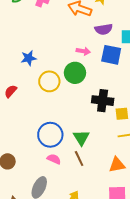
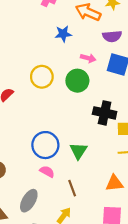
blue star: (29, 58) -> (63, 34), moved
yellow circle: (49, 81) -> (42, 77), moved
brown line: (79, 159) -> (72, 188), moved

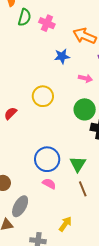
green circle: (77, 81) -> (85, 109), moved
brown line: (72, 188) -> (83, 189), moved
gray ellipse: (29, 201) -> (20, 206), moved

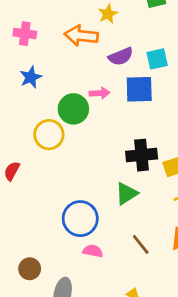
blue star: (62, 56) -> (31, 77), moved
green circle: (85, 109) -> (73, 109), moved
green triangle: (78, 164) -> (126, 194), moved, turned 42

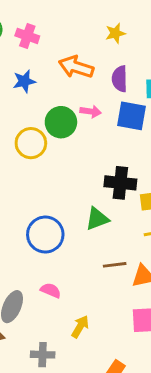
orange arrow: (81, 36) -> (76, 67), moved
purple semicircle: (121, 56) -> (120, 79), turned 100
brown line: (141, 244) -> (115, 265), moved, turned -70
pink semicircle: (93, 251) -> (51, 290), moved

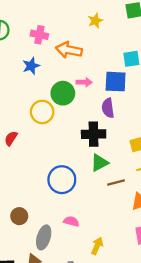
pink cross: (27, 36) -> (39, 35), moved
purple semicircle: (120, 79) -> (108, 108), moved
black cross: (120, 183) -> (94, 134), moved
brown line: (115, 265) -> (116, 182), moved

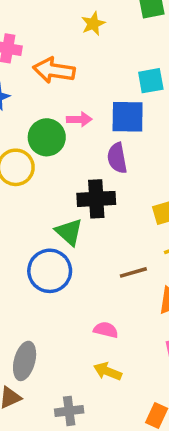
green triangle: (100, 163) -> (69, 232), moved, turned -48
pink semicircle: (71, 221) -> (106, 330), moved
yellow arrow: (97, 246) -> (108, 371), turned -90

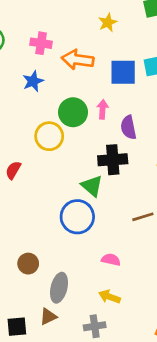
blue square: (128, 117) -> (123, 72), moved
pink arrow: (79, 119) -> (103, 109), moved, turned -84
pink semicircle: (106, 330) -> (111, 260), moved
yellow arrow: (108, 371) -> (109, 297), moved

